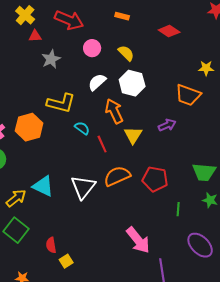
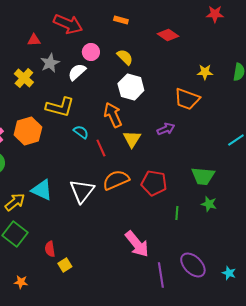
yellow cross: (25, 15) -> (24, 78), moved
white semicircle: (97, 82) -> (77, 72), moved
purple ellipse: (200, 245) -> (193, 265), moved

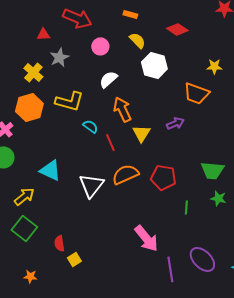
yellow semicircle: (125, 57) -> (137, 40), moved
white semicircle: (77, 72) -> (108, 79), moved
white hexagon: (131, 87) -> (154, 65), moved
orange hexagon: (28, 131) -> (29, 107), moved
cyan triangle: (42, 190) -> (50, 170), moved

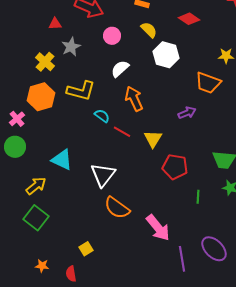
yellow triangle: (141, 133) -> (153, 139), moved
red line: (110, 142) -> (122, 132), turned -36
orange semicircle: (125, 174) -> (117, 208), moved, turned -120
red semicircle: (59, 243) -> (71, 274), moved

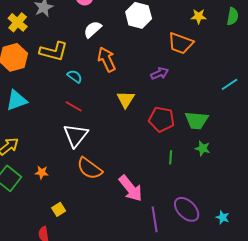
red line: (122, 132) -> (74, 106), moved
cyan triangle: (62, 160) -> (17, 100), moved, turned -45
red pentagon: (175, 167) -> (162, 119), moved
orange star: (42, 266) -> (42, 172), moved

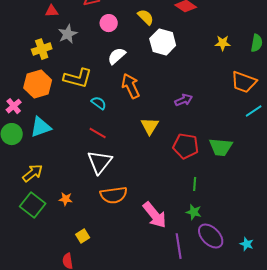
yellow cross: (18, 22) -> (42, 49), turned 30
orange trapezoid: (181, 43) -> (244, 82), moved
green star: (203, 148) -> (194, 212), moved
orange semicircle: (90, 168) -> (114, 195), turned -44

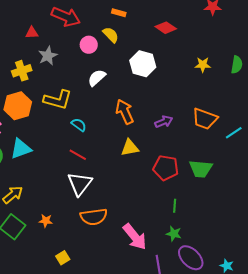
yellow semicircle: (146, 17) -> (111, 35), moved
orange trapezoid: (244, 82) -> (205, 119), moved
orange arrow: (131, 86) -> (125, 112), moved
yellow triangle: (150, 126) -> (130, 148), turned 48

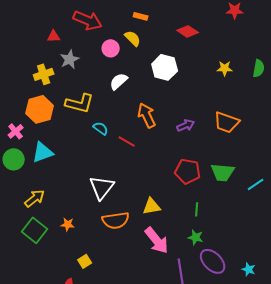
cyan line: (234, 133) -> (256, 184), moved
yellow triangle: (130, 148) -> (152, 206), moved
red line: (78, 155) -> (127, 141), moved

